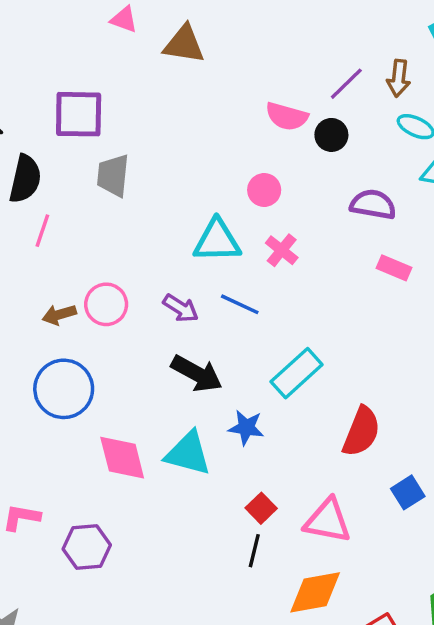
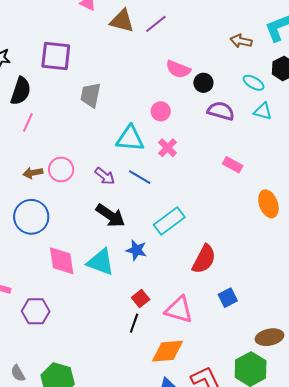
brown arrow: (399, 78) -> (241, 41), moved, turned 90
purple line: (346, 84) -> (156, 24), moved
gray trapezoid: (113, 176) -> (91, 95), moved
purple semicircle: (373, 204) -> (221, 111), moved

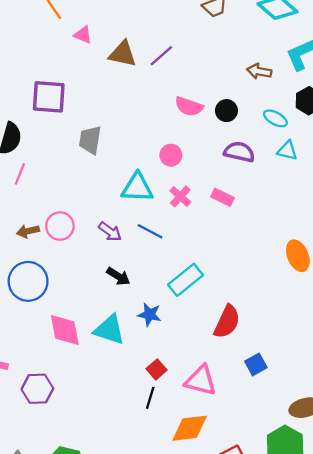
black circle: (203, 83) -> (226, 111), moved
pink rectangle: (233, 165) -> (223, 197), moved
black arrow: (110, 216) -> (118, 276), size x0.7

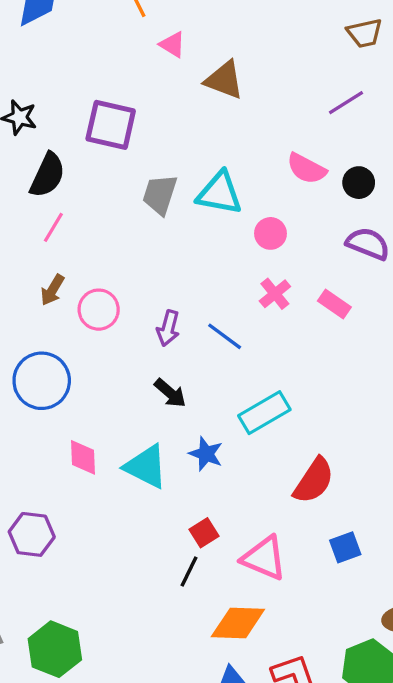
purple line: (161, 56) -> (346, 103), moved
cyan triangle: (137, 188) -> (220, 193), moved
brown arrow: (28, 231) -> (52, 290), moved, turned -55
purple arrow: (110, 232) -> (168, 328), turned 60
pink diamond: (65, 330) -> (83, 457), size x0.7

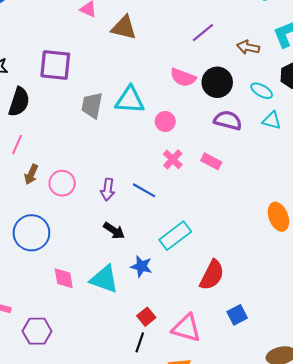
black circle: (359, 183) -> (217, 82), size x1.5
pink line: (53, 227) -> (17, 144), moved

